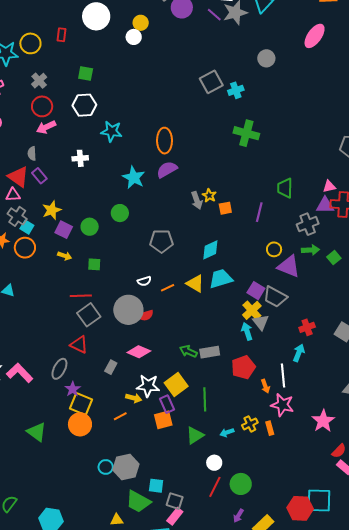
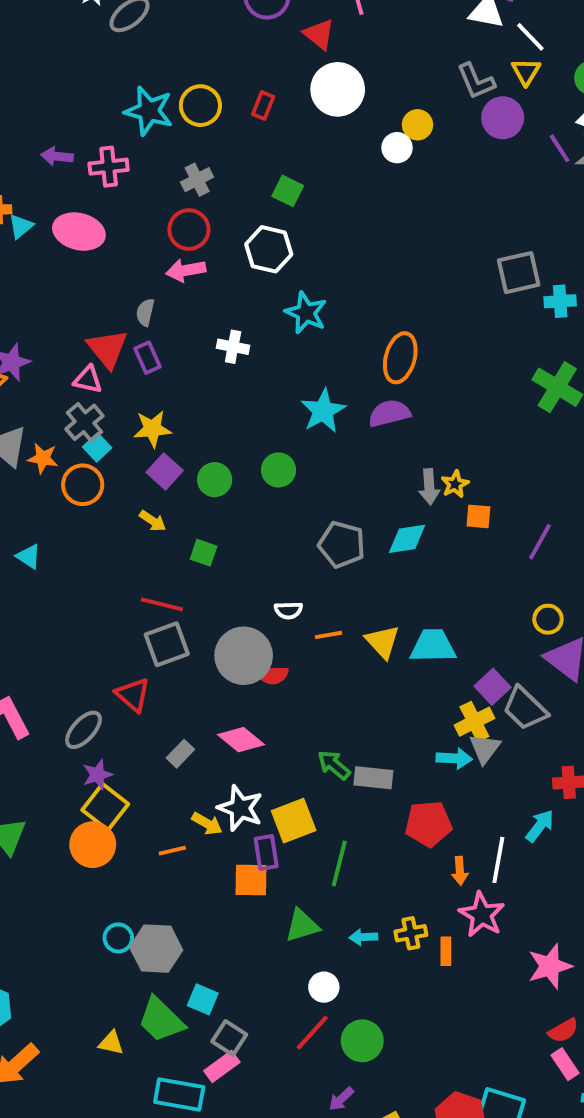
cyan diamond: (210, 250) -> (407, 539), moved
cyan arrow: (247, 331) -> (454, 758), turned 96

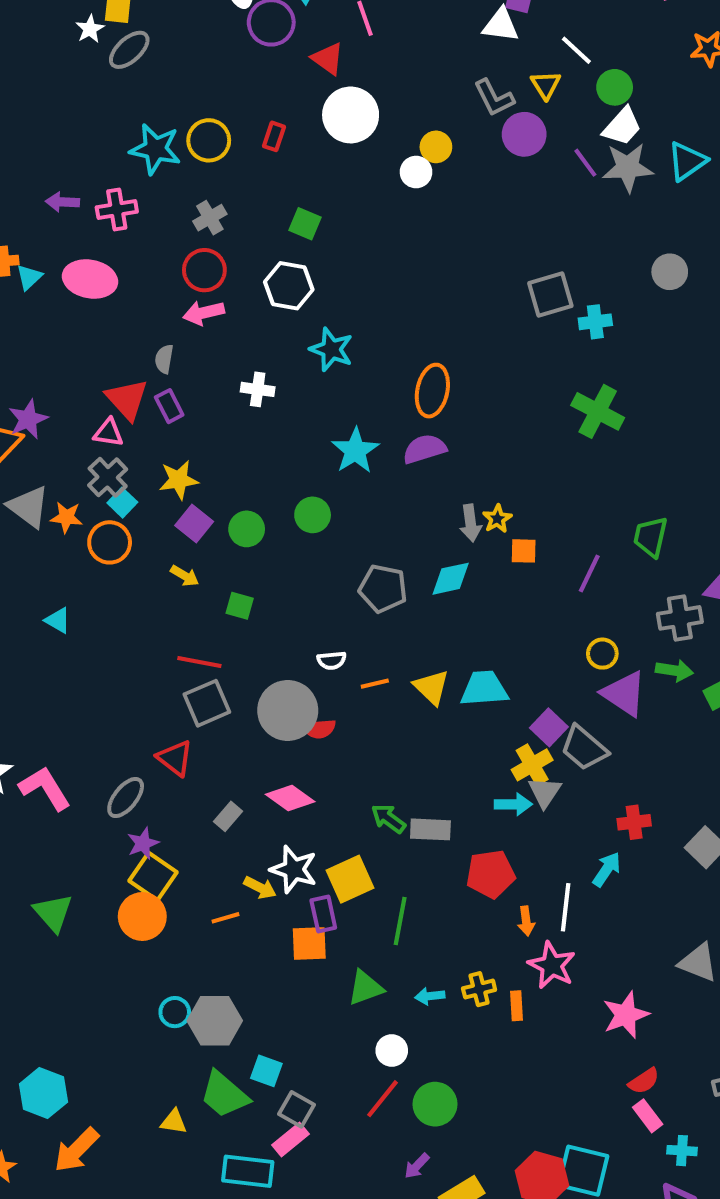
white line: (530, 37) -> (576, 50), moved

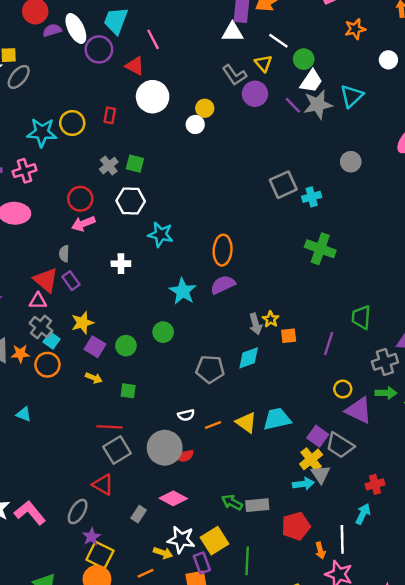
gray cross: (210, 218) -> (109, 166), moved

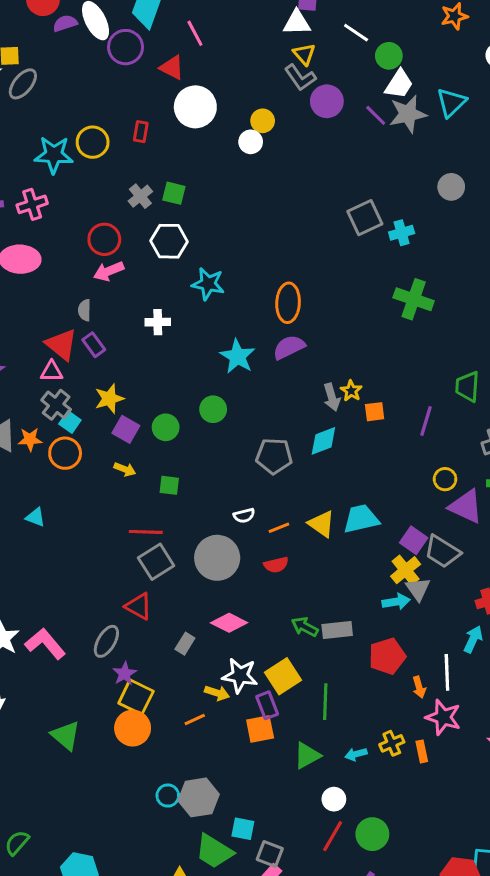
yellow triangle: (263, 63) -> (304, 54), moved
red semicircle: (184, 456) -> (276, 565), moved

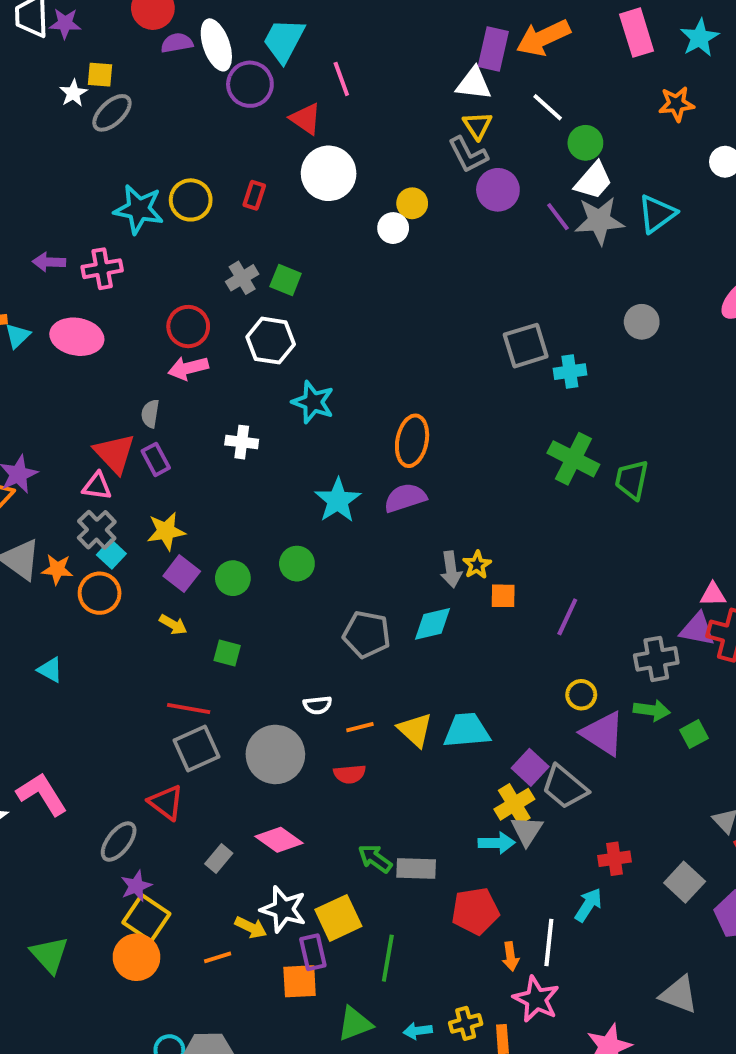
green trapezoid: (467, 387) -> (632, 480), moved
pink L-shape: (45, 644) -> (42, 794), moved

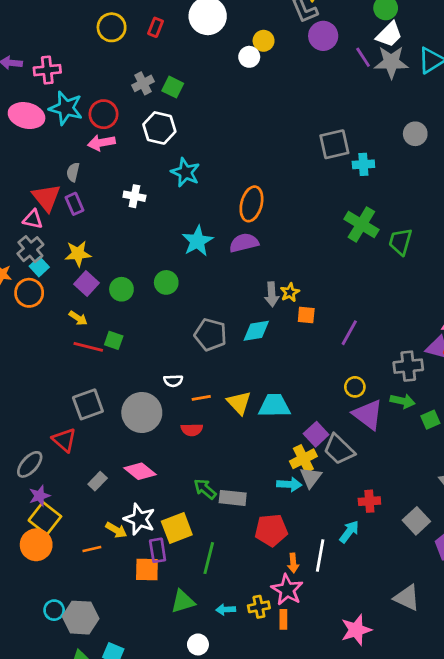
cyan star: (139, 209) -> (66, 108), moved
red line: (189, 709) -> (88, 347), moved
pink star: (536, 999) -> (287, 590), moved

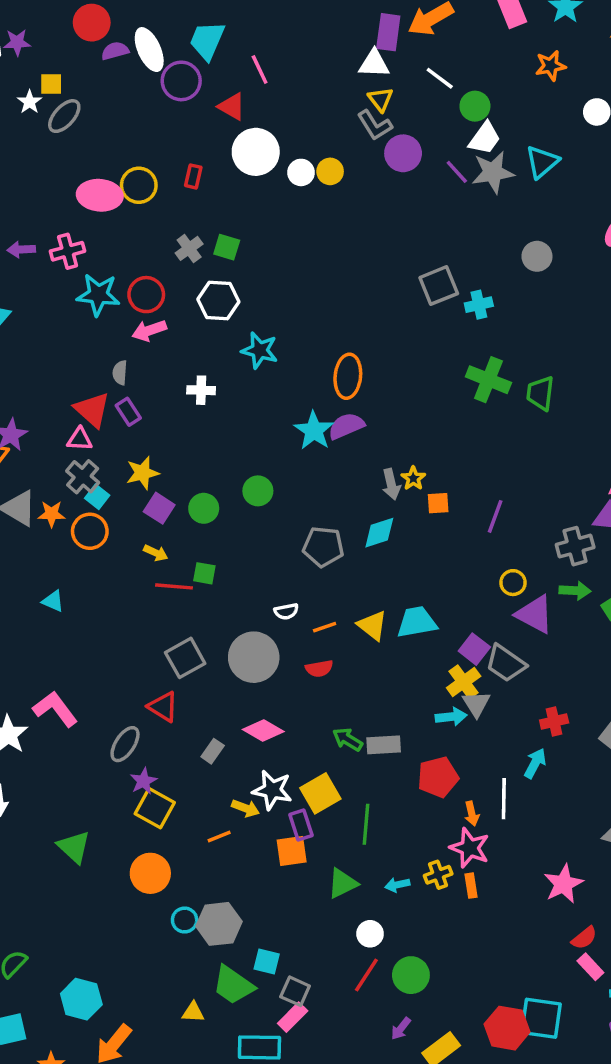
white circle: (249, 57) -> (301, 172), moved
pink ellipse: (27, 116) -> (100, 195), moved
cyan star: (197, 241) -> (314, 431), moved
orange circle: (36, 545) -> (150, 873), moved

